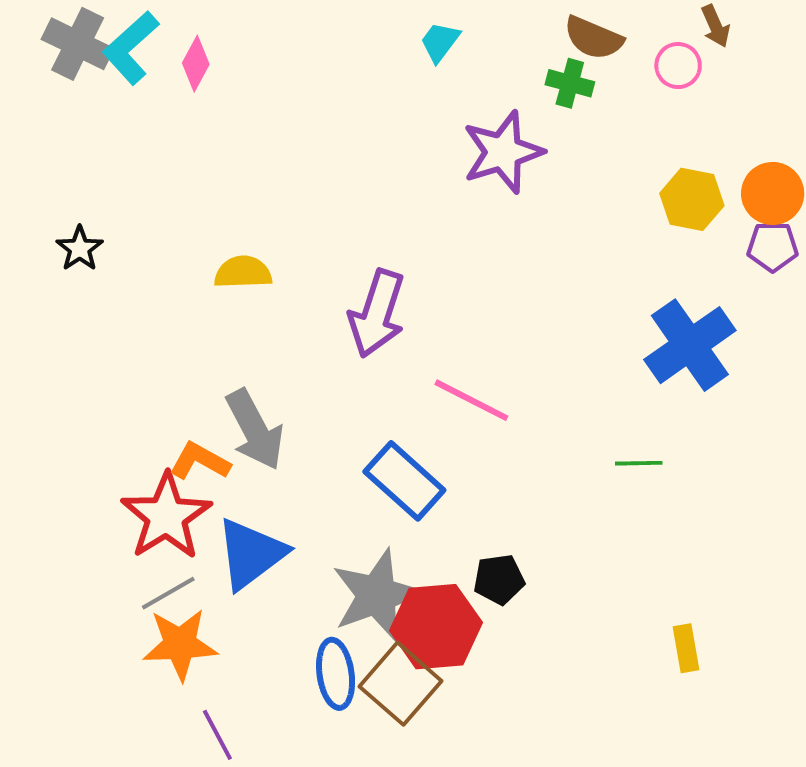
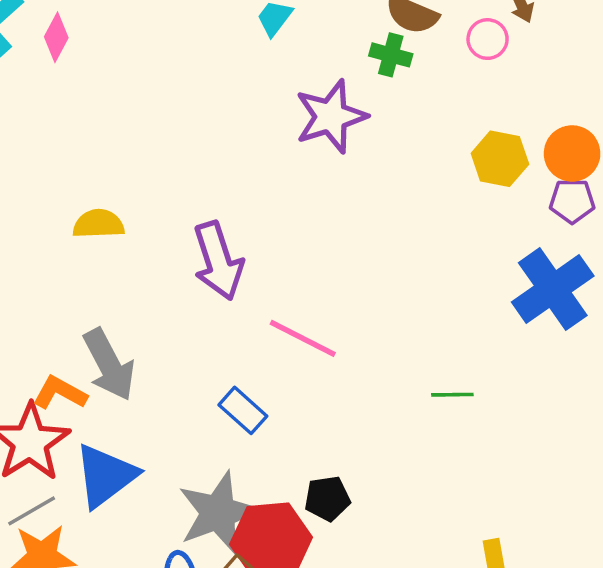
purple arrow: (377, 314) -> (218, 261), turned -36
blue cross: (690, 345) -> (553, 289), moved
blue rectangle: (404, 481) -> (243, 410), size x0.7

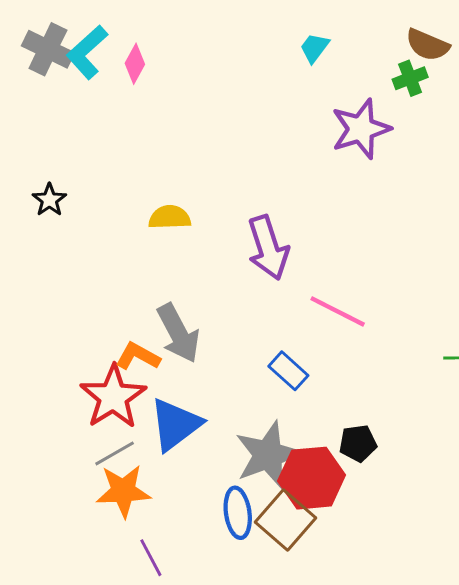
green cross: (391, 55) -> (410, 78), turned -36

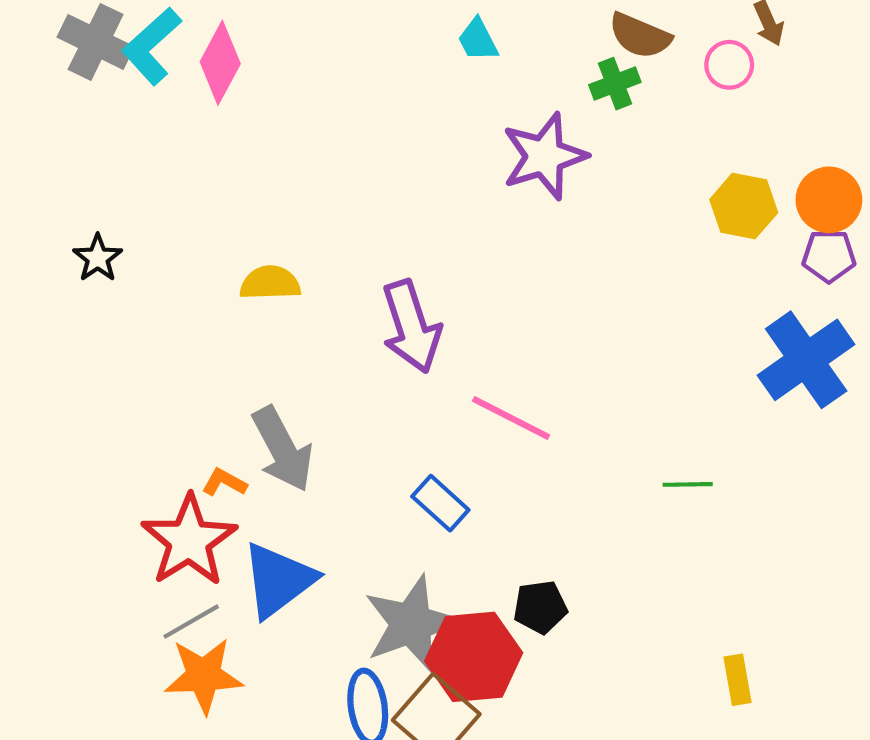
cyan trapezoid: (314, 48) -> (478, 40), turned -64
pink diamond: (135, 64) -> (220, 63), size x1.4
orange L-shape: (138, 356) -> (224, 482), size x0.7

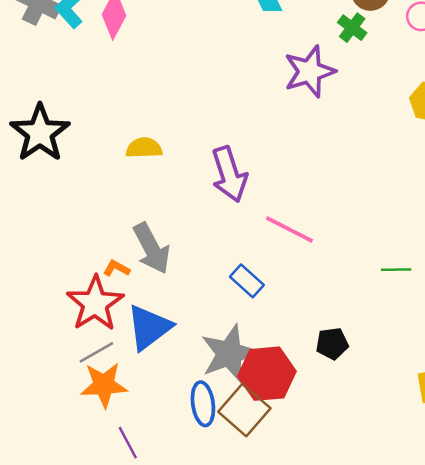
green cross: (615, 84) -> (352, 28), turned -32
black star: (98, 258) -> (40, 133), size x2.0
black pentagon: (540, 607) -> (332, 344), moved

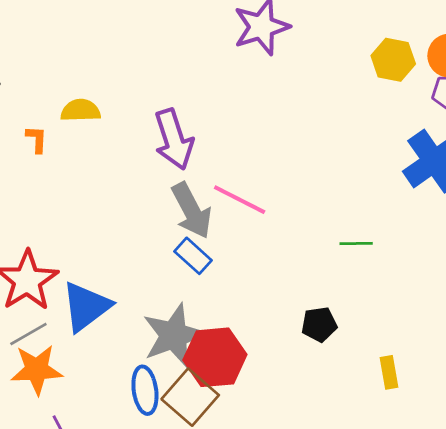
gray arrow: (152, 248) -> (192, 211), moved
orange L-shape: (116, 268) -> (37, 139), moved, turned 64
black pentagon: (332, 344) -> (319, 324), moved

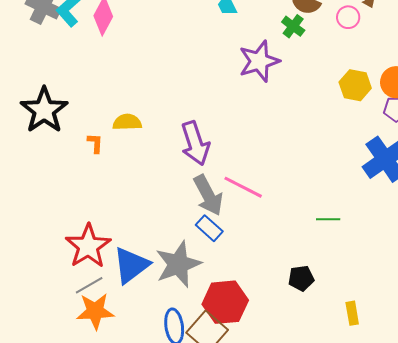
gray star: (174, 335) -> (178, 264), moved

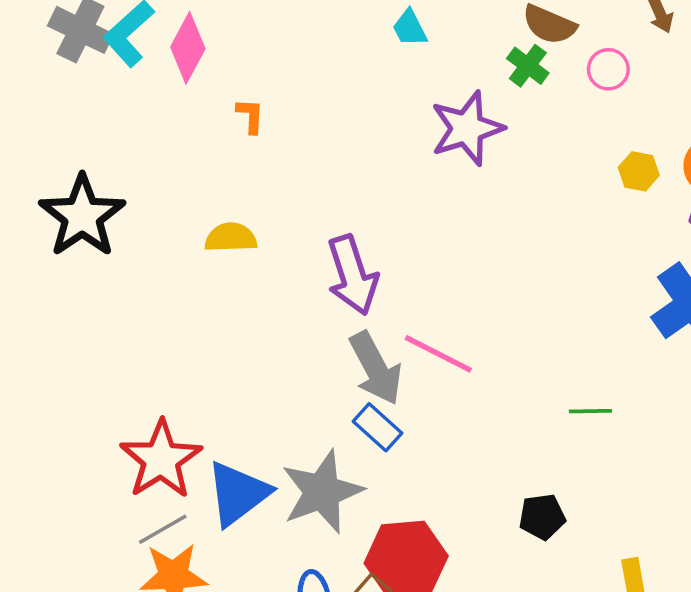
pink circle: (348, 17) -> (608, 69), moved
yellow hexagon: (355, 85) -> (639, 171), size x0.7
orange L-shape: (95, 143) -> (250, 116), moved

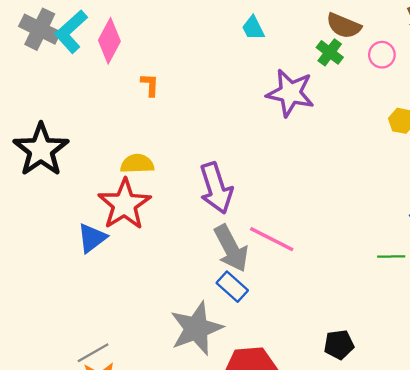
purple star: (467, 128) -> (290, 93), turned 30
green line: (590, 411) -> (391, 257), moved
red star: (161, 459) -> (124, 204), moved
blue triangle: (238, 493) -> (92, 238), moved, size x0.7

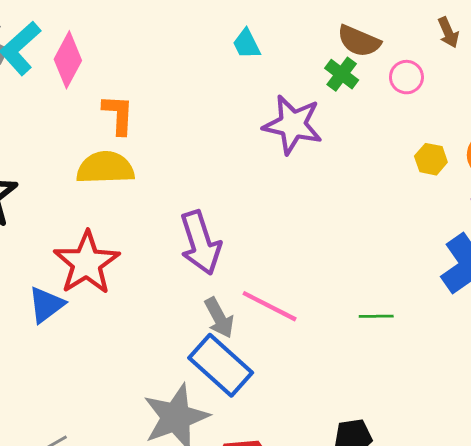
orange L-shape: (150, 85) -> (118, 115), size x1.4
yellow semicircle: (137, 164) -> (105, 168), moved, size x1.4
gray arrow: (231, 248) -> (219, 318), size x0.7
green line: (391, 257) -> (376, 316), moved
blue rectangle: (232, 287) -> (221, 365), size x1.6

